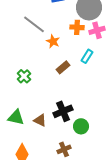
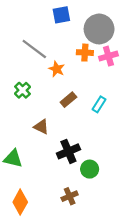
cyan rectangle: (87, 56) -> (99, 104), moved
green cross: (24, 76) -> (23, 90), moved
brown triangle: (40, 120) -> (41, 127), moved

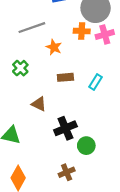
gray line: (34, 49) -> (32, 28), turned -56
brown rectangle: (68, 100) -> (65, 77), turned 35

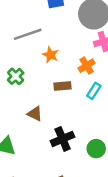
orange cross: (82, 31) -> (87, 66), moved, turned -35
green circle: (86, 146) -> (96, 149), moved

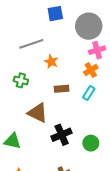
orange cross: (87, 66) -> (91, 70), moved
green cross: (16, 76) -> (21, 80), turned -32
brown triangle: (35, 114) -> (38, 113), size x1.5

